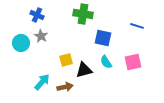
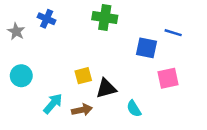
gray star: (41, 36) -> (16, 31), moved
blue square: (103, 38) -> (147, 48), moved
cyan circle: (21, 43) -> (21, 76), moved
cyan semicircle: (106, 62) -> (134, 109), moved

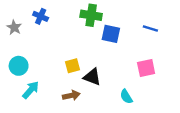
blue square: (147, 48) -> (111, 34), moved
black triangle: (106, 88) -> (92, 77), turned 36
cyan arrow: (53, 104) -> (31, 90), moved
cyan semicircle: (134, 109) -> (126, 97), moved

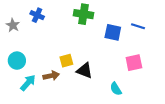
blue square: (111, 34) -> (113, 32), moved
brown arrow: (71, 95) -> (51, 76), moved

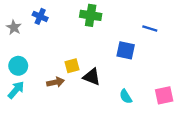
blue square: (113, 32) -> (126, 50), moved
pink square: (134, 63) -> (164, 95), moved
cyan arrow: (28, 83) -> (16, 90), moved

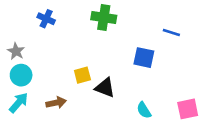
gray star: (14, 27) -> (16, 51), moved
brown arrow: (56, 82) -> (56, 103), moved

